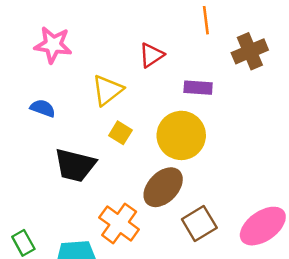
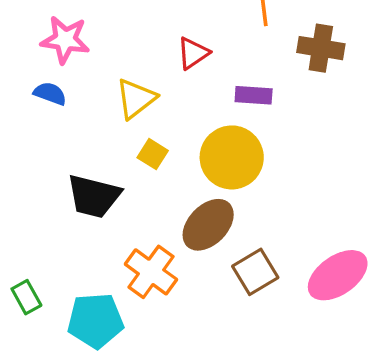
brown cross: (250, 51) -> (321, 48), turned 32
blue semicircle: (43, 108) -> (50, 94), moved

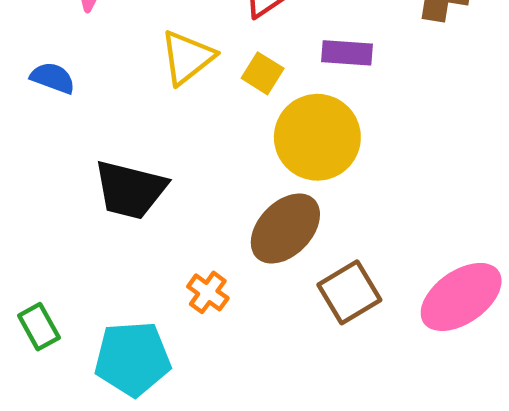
blue semicircle: (50, 94) -> (53, 78), moved
yellow square: (153, 154) -> (263, 73), moved
orange cross: (151, 272) -> (208, 292), size x0.6

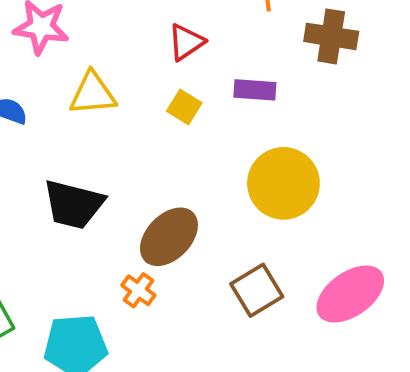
yellow triangle: (187, 57) -> (93, 94), moved, turned 33
yellow circle: (317, 137) -> (283, 183), moved
brown ellipse: (285, 229) -> (169, 237), moved

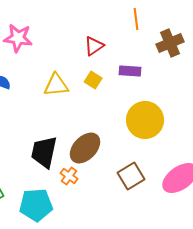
brown cross: (331, 36) -> (170, 43), turned -32
yellow triangle: (93, 94) -> (56, 85), moved
black trapezoid: (74, 204) -> (44, 152), moved, turned 88

